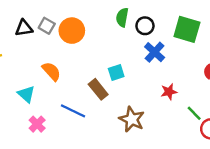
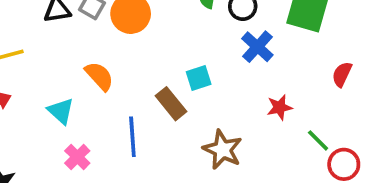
blue line: (73, 111) -> (132, 137), turned 60

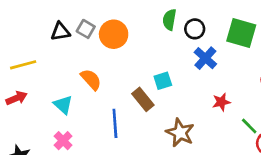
pink cross: (77, 157) -> (63, 141), moved

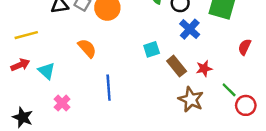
brown rectangle: (143, 99) -> (177, 66), moved
cyan triangle: (63, 105) -> (47, 71), moved
brown star: (180, 133) -> (191, 99), moved

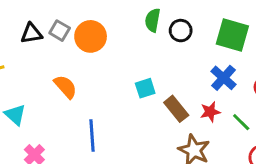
blue cross: (190, 29) -> (223, 78), moved
green line: (229, 90) -> (241, 122), moved

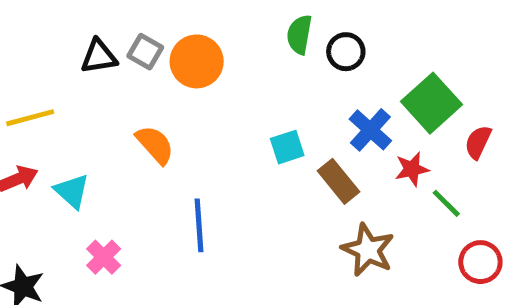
green square: (232, 35) -> (432, 103), moved, turned 32
blue cross: (223, 78) -> (370, 130), moved
red star: (210, 112) -> (412, 169), moved

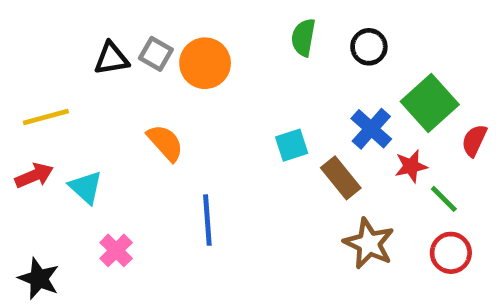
black circle: (346, 52) -> (369, 47), moved
red circle: (480, 262) -> (451, 253), moved

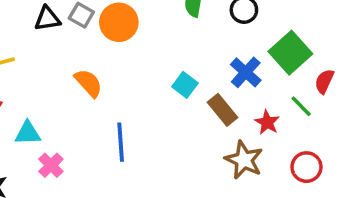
cyan square: (292, 145) -> (185, 85), turned -35
red star: (411, 166) -> (267, 122), moved, turned -30
cyan triangle: (86, 187) -> (28, 133), moved, turned -44
green line: (444, 199) -> (301, 106), moved

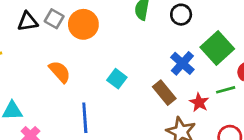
cyan square: (185, 85) -> (117, 79), moved
green line: (301, 106) -> (226, 90), turned -60

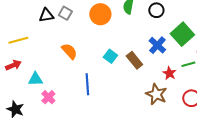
orange circle: (83, 24) -> (100, 14), moved
brown rectangle: (164, 93) -> (134, 60), moved

